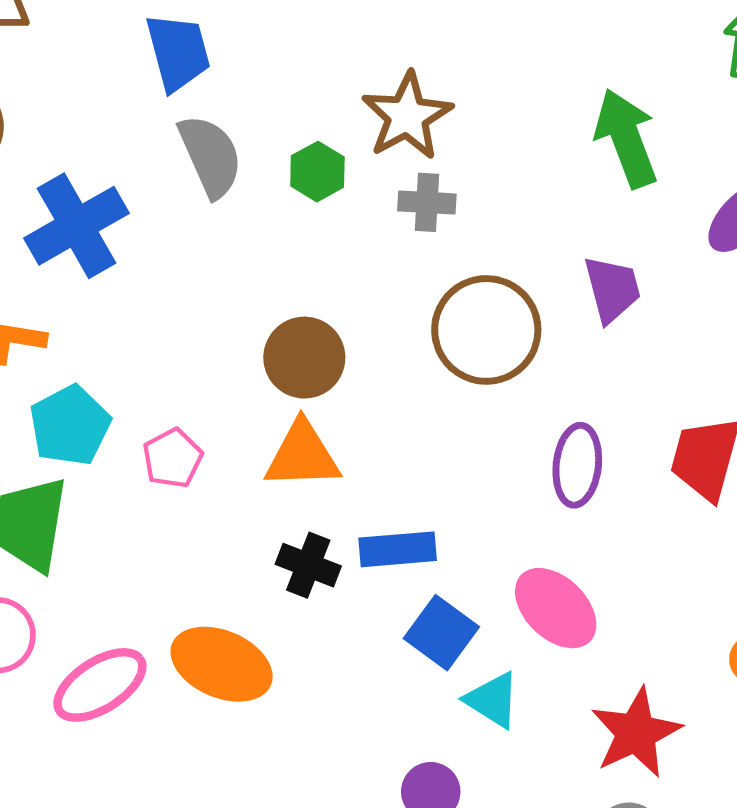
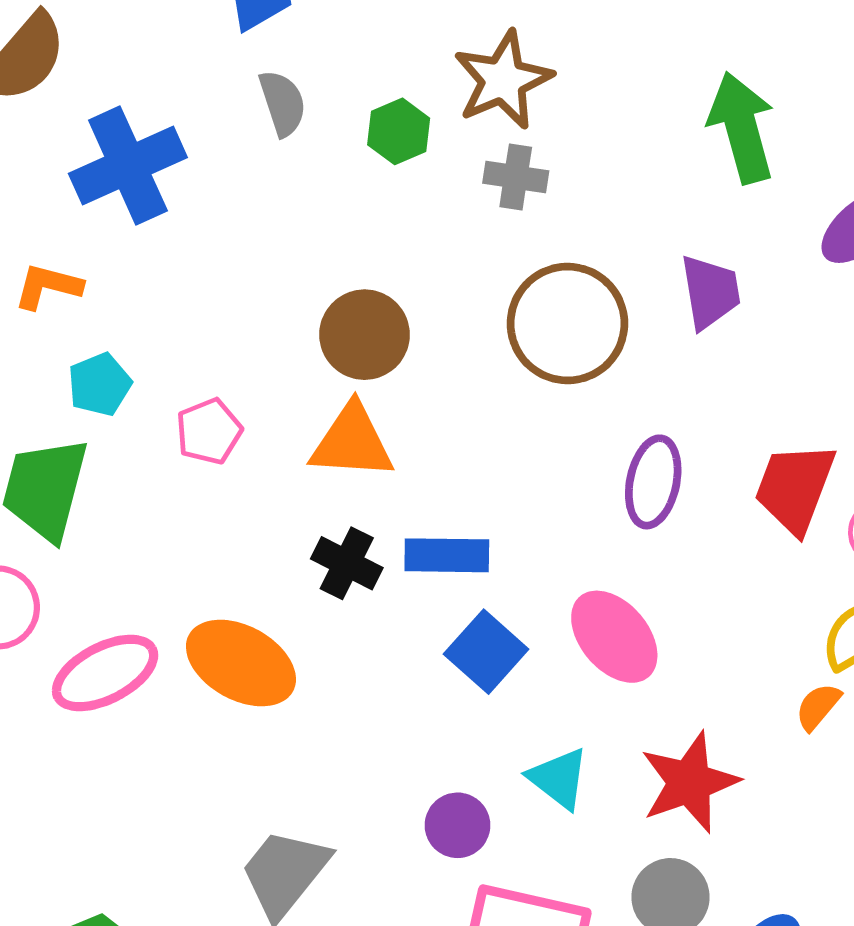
gray semicircle: (210, 156) -> (283, 103), size x0.7
cyan pentagon: (70, 425) -> (100, 384), size x0.7
cyan triangle: (492, 700) -> (559, 778), moved

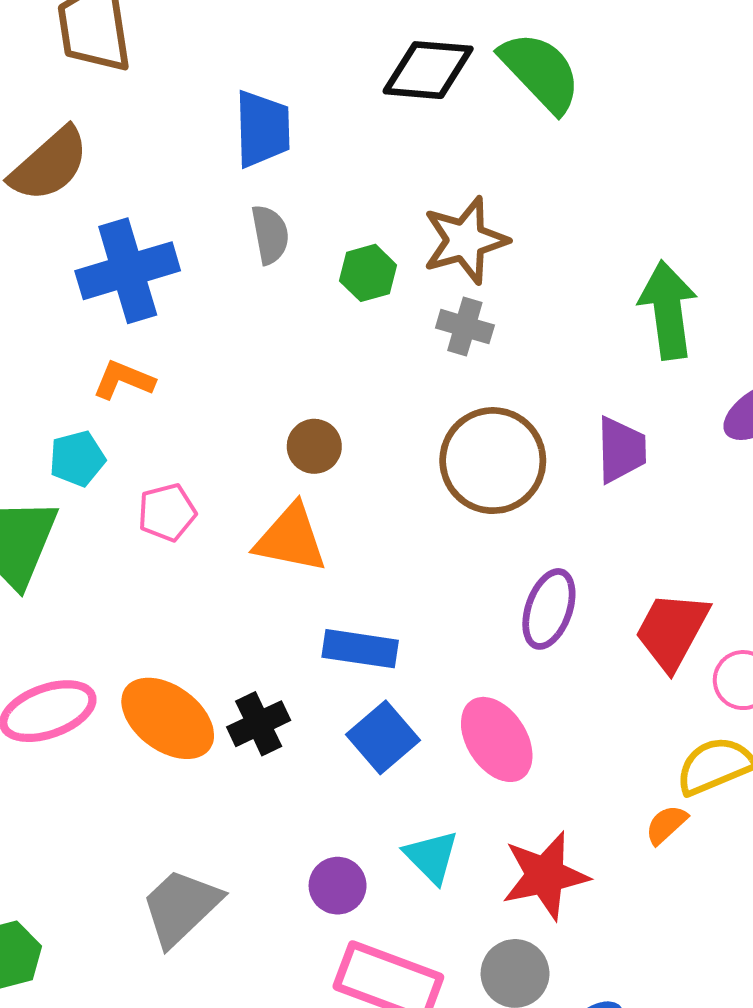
orange L-shape: (48, 286) -> (124, 380), moved
brown circle: (365, 335) -> (314, 446), size x0.7
black cross: (347, 563) -> (259, 724), moved, turned 30

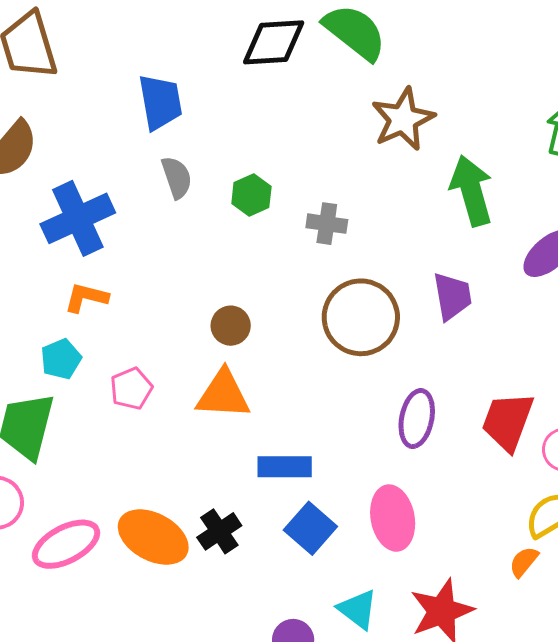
brown star: (465, 240) -> (403, 119), moved
pink ellipse: (497, 739) -> (393, 518), turned 30

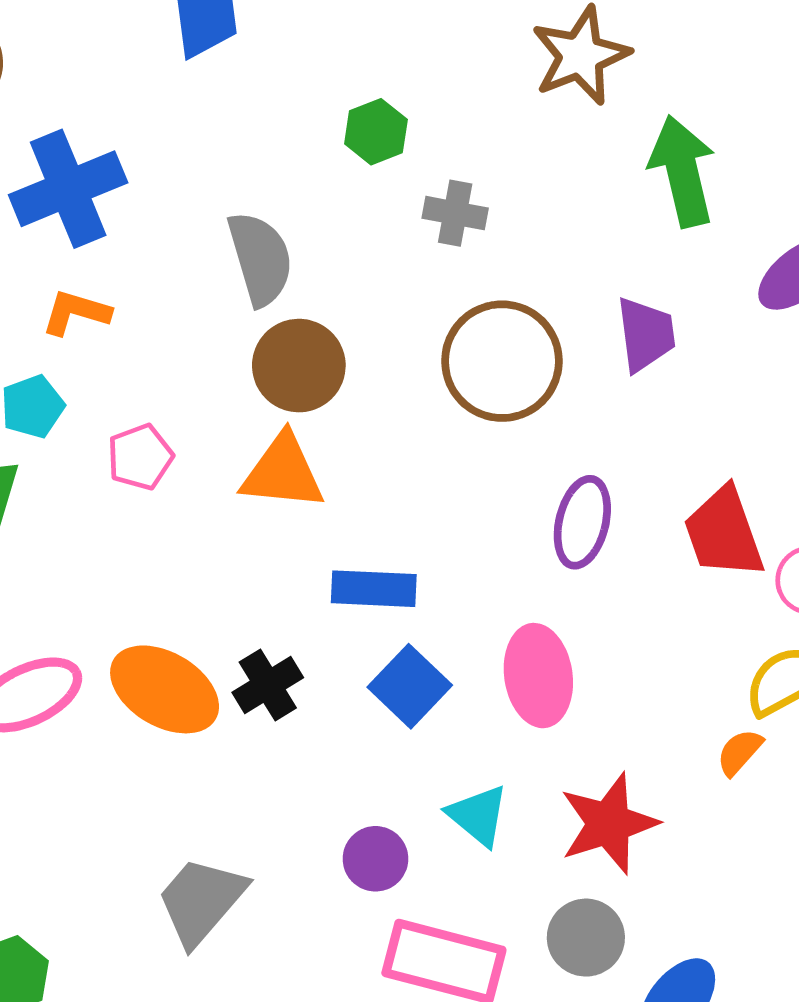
gray semicircle: (177, 177) -> (260, 259), moved, size x1.4
green hexagon: (251, 195) -> (376, 132), moved
brown circle: (231, 326) -> (299, 366), size x1.5
red trapezoid: (508, 421) -> (724, 533), turned -42

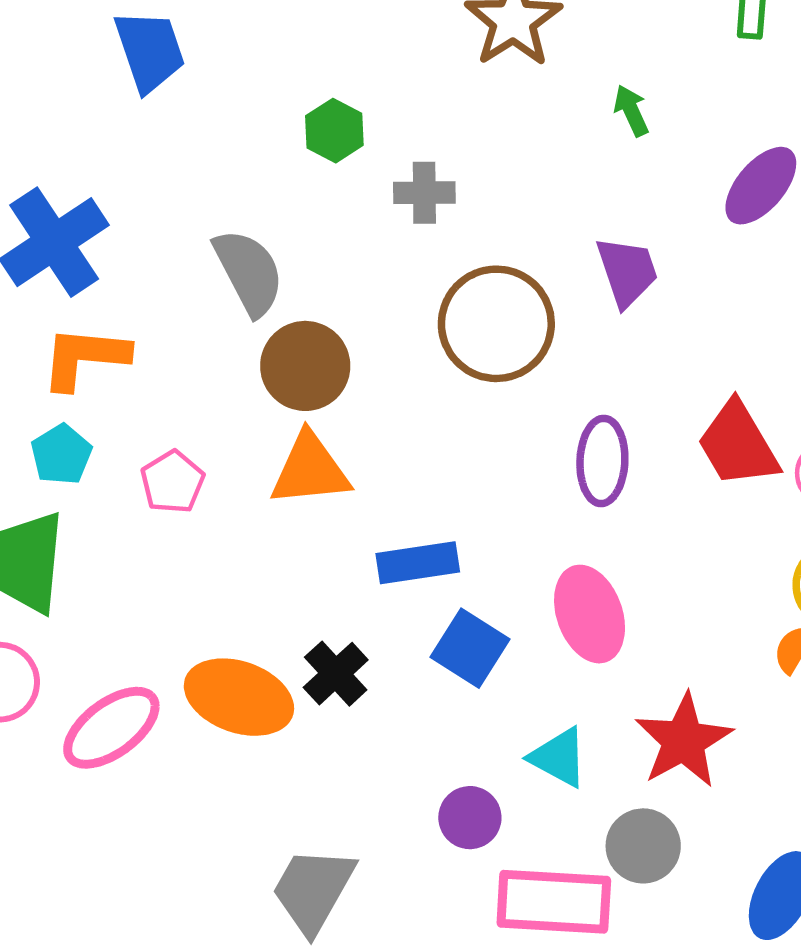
green arrow: (682, 171) -> (631, 111), size x0.5
orange L-shape: (76, 312) -> (85, 358), size x1.4
gray circle: (586, 938) -> (643, 846), moved

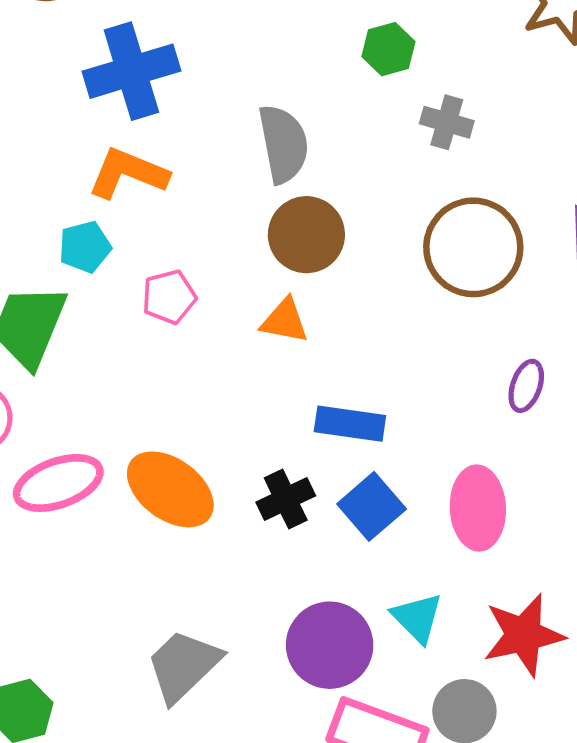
purple ellipse: (602, 461) -> (526, 386), size x0.7
orange triangle: (310, 470) -> (285, 321), size x0.7
black cross: (336, 674) -> (286, 499), moved
purple circle: (470, 818) -> (330, 645), size x1.6

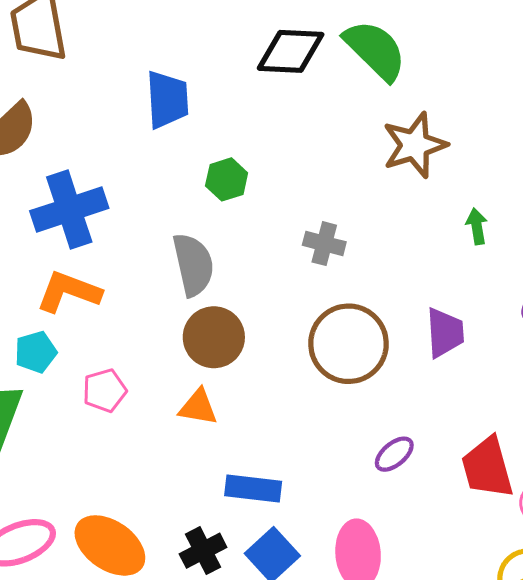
green hexagon: (388, 49) -> (227, 179), moved
purple ellipse: (526, 386) -> (394, 454), turned 33

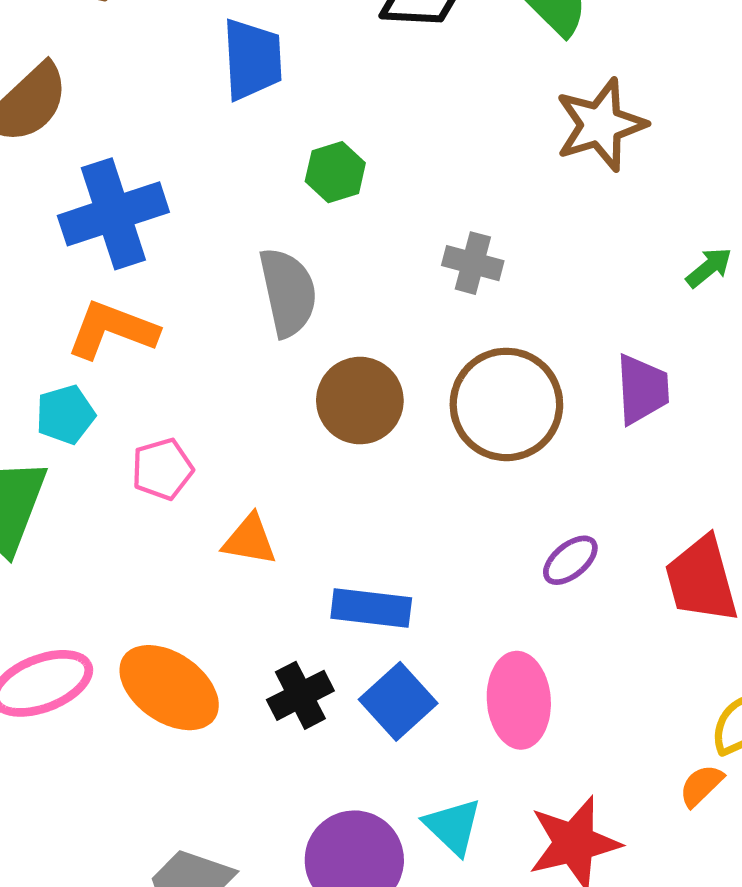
green arrow: (477, 226) -> (709, 267), moved, turned 60
brown circle: (214, 337) -> (360, 401), moved
orange triangle: (198, 407) -> (250, 540), moved

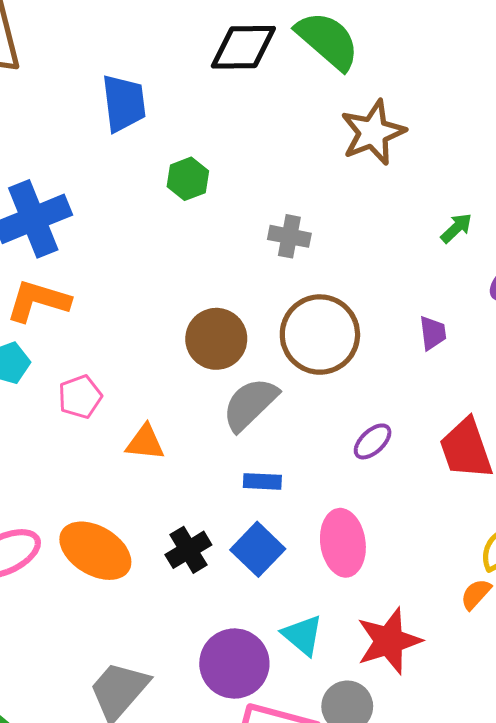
gray semicircle: (288, 292) -> (250, 404), moved, turned -118
purple trapezoid: (642, 389) -> (433, 333), moved, size x0.7
blue rectangle: (371, 608) -> (262, 481), moved, size x0.7

